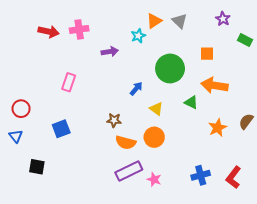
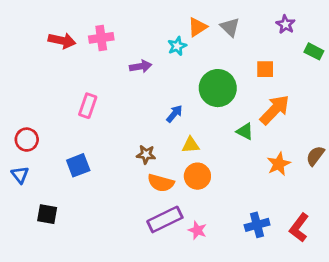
orange arrow: (214, 85) -> (275, 110), turned 125
yellow triangle: (156, 109) -> (191, 145), moved, turned -40

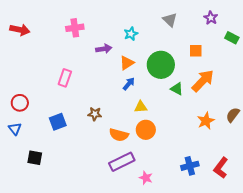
orange triangle: (197, 27) -> (127, 63), moved
red arrow: (62, 41) -> (20, 30), moved
green triangle: (245, 131) -> (177, 89), moved
brown star: (146, 154) -> (95, 114), moved
pink star: (197, 230) -> (146, 178), moved

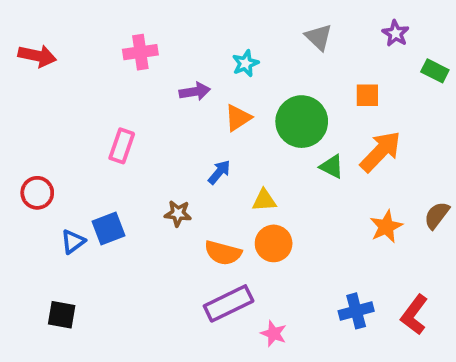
blue arrow: (129, 84) -> (219, 172), moved
blue triangle: (15, 129) -> (73, 242), moved, turned 32
black square: (35, 158) -> (62, 315), moved

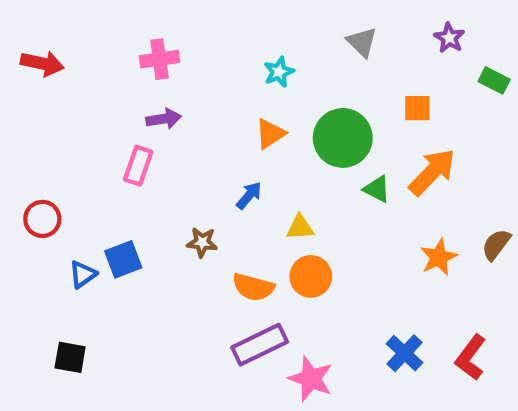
purple arrow: (195, 92) -> (164, 119), moved
blue cross: (356, 311) -> (405, 353), turned -32
pink star: (274, 334) -> (311, 379), size x1.5

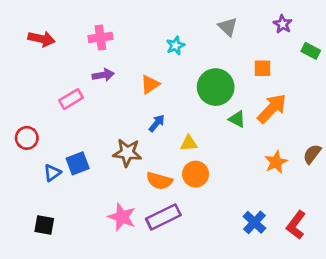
red arrow: (42, 63) -> (42, 39), moved
orange triangle: (270, 134) -> (150, 84), moved
pink rectangle: (138, 166) -> (71, 99), moved, turned 40
brown star: (202, 242) -> (127, 153), size x1.5
pink star: (311, 379) -> (122, 217), moved

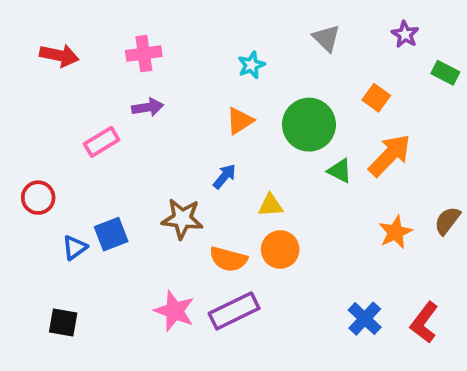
orange square: (263, 68) -> (376, 98), turned 36
orange triangle: (150, 84) -> (240, 121), moved

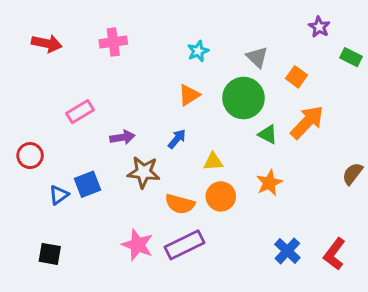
gray triangle: (326, 38) -> (257, 57), moved
purple arrow: (148, 107) -> (122, 137), moved
orange star: (395, 232) -> (269, 183), moved

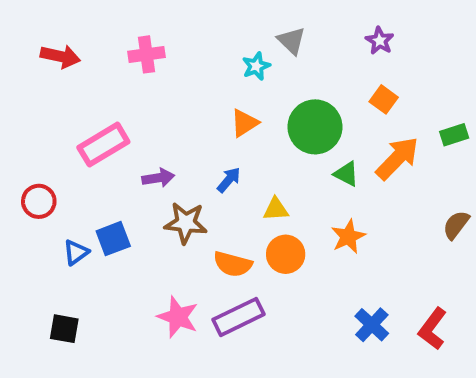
purple star: (319, 27) -> (380, 41), moved
gray triangle: (257, 57) -> (291, 41), moved
green rectangle: (351, 57) -> (454, 135), moved, turned -45
pink rectangle: (80, 112) -> (103, 145), size x1.4

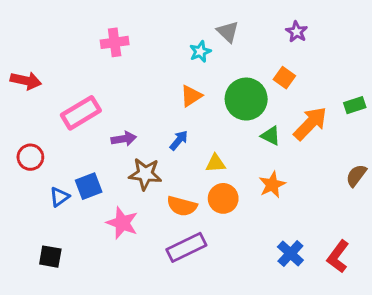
red arrow: (60, 56) -> (26, 81), moved
orange square: (384, 99) -> (284, 78), moved
pink star: (178, 317) -> (122, 223), moved

